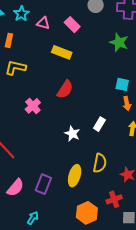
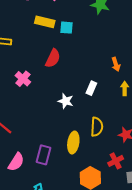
cyan square: (122, 84) -> (66, 28), moved

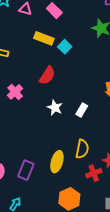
cyan square: (66, 28) -> (65, 47), turned 32
white star: (66, 101) -> (55, 108), moved
red cross: (116, 161) -> (94, 173), moved

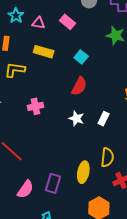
yellow rectangle: (44, 38) -> (44, 52), moved
red semicircle: (47, 75) -> (79, 86), moved
pink cross: (15, 92) -> (35, 106), turned 35

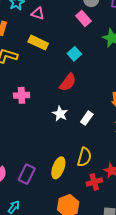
pink rectangle: (68, 22) -> (83, 18), moved

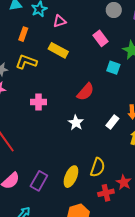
pink triangle: (38, 13) -> (60, 21), turned -40
pink rectangle: (83, 18) -> (100, 38), moved
cyan square: (74, 54) -> (113, 68), moved, turned -32
white rectangle: (87, 118) -> (112, 122), moved

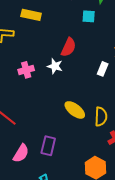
white star: (76, 123) -> (55, 66), moved
yellow ellipse: (71, 177) -> (75, 110), moved, turned -60

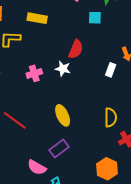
yellow ellipse: (75, 110) -> (63, 115), moved, turned 30
purple rectangle: (48, 146) -> (59, 148), turned 42
pink semicircle: (21, 153) -> (37, 167), moved, turned 90

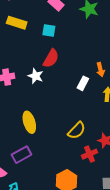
cyan square: (95, 18) -> (49, 30), moved
yellow semicircle: (111, 117) -> (77, 131), turned 36

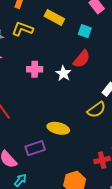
yellow ellipse: (29, 122) -> (58, 128), moved, turned -70
yellow semicircle: (77, 131) -> (96, 110), moved

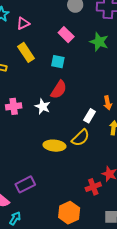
yellow rectangle: (54, 18) -> (26, 52), turned 36
yellow ellipse: (58, 128) -> (54, 146), moved

